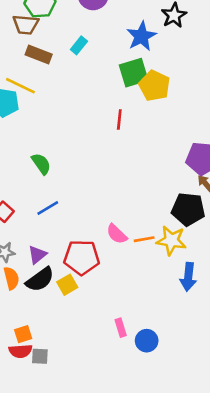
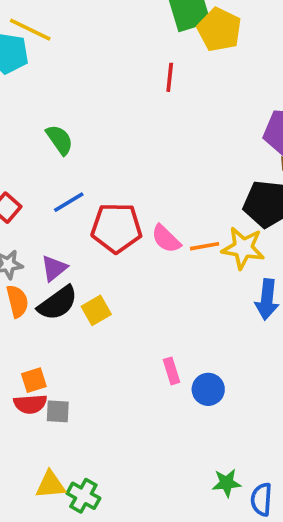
red pentagon: (82, 257) -> (116, 228), moved

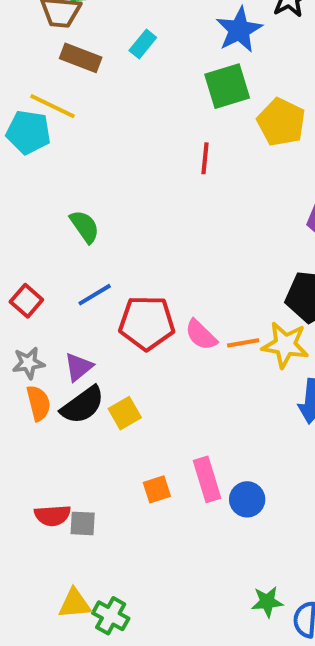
yellow pentagon: (219, 30) -> (281, 122), moved
pink rectangle: (172, 371) -> (207, 479), size x1.5
orange square: (34, 380) -> (157, 489), moved

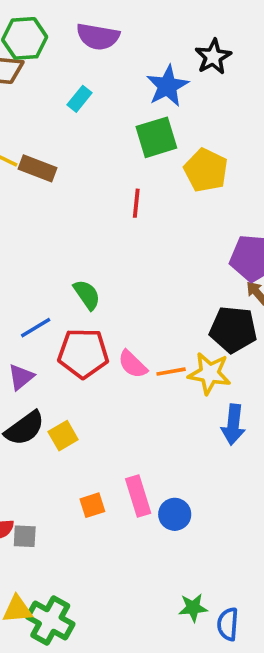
brown rectangle: (81, 58) -> (37, 168), moved
green semicircle: (85, 227) -> (87, 295), moved
purple triangle: (79, 367) -> (21, 377), moved
green cross: (111, 616) -> (50, 620), size x1.4

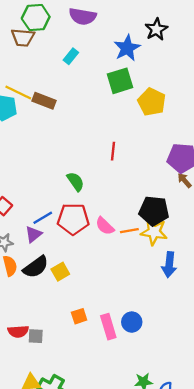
red line: (136, 203) -> (113, 151), moved
blue line: (36, 328) -> (43, 218), moved
black pentagon: (233, 329) -> (154, 211), moved
pink rectangle: (138, 496) -> (108, 327), moved

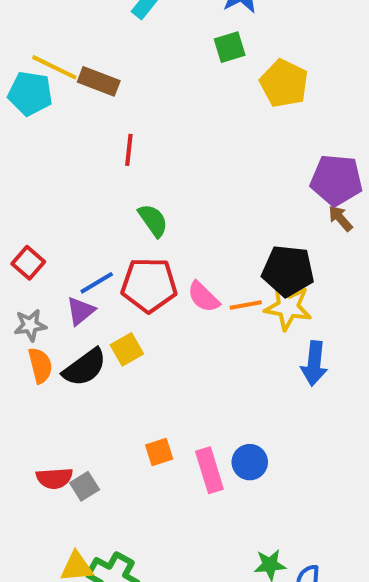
green square: (120, 81) -> (230, 47), size x0.7
red line: (113, 151) -> (129, 150), moved
yellow square: (60, 272) -> (127, 349), moved
gray square: (36, 336) -> (85, 486), turned -35

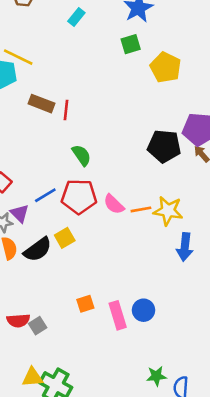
brown rectangle: (99, 81) -> (41, 104), moved
black pentagon: (288, 271) -> (164, 146), moved
purple triangle: (81, 311) -> (20, 213), moved, turned -36

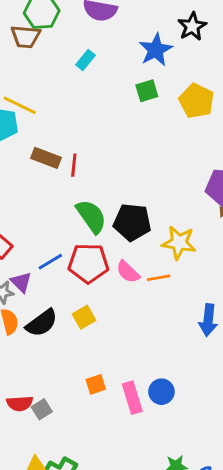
yellow pentagon: (165, 67) -> (197, 101), moved
black pentagon: (164, 146) -> (132, 222), moved
green semicircle: (82, 155) -> (91, 216), size x1.4
yellow star: (168, 211) -> (179, 243), moved
yellow square: (65, 238) -> (84, 317), moved

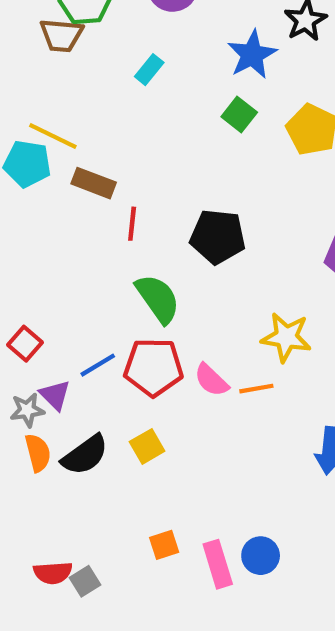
green square: (147, 91) -> (239, 115), turned -35
brown rectangle: (46, 158) -> (94, 183), moved
black pentagon: (132, 222) -> (218, 237), moved

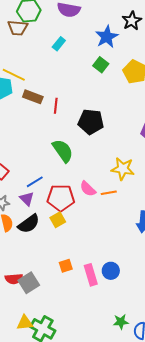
red line: (132, 224) -> (56, 106), moved
red pentagon: (153, 367) -> (61, 198), moved
purple triangle: (55, 395) -> (27, 199), moved
gray square: (85, 581) -> (29, 283), size x1.5

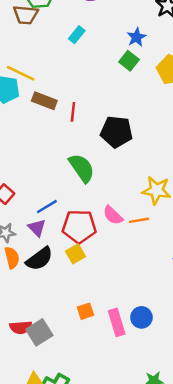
blue star: (107, 37) -> (136, 37), moved, size x0.7

